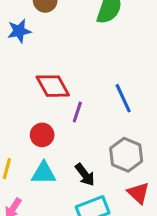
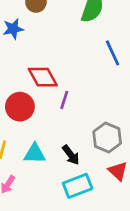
blue line: (123, 98) -> (112, 53), moved
red circle: (42, 135) -> (20, 107), moved, size x1.4

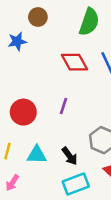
red diamond: (43, 77) -> (74, 62), moved

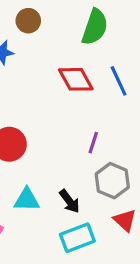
purple line: (64, 106) -> (93, 143), moved

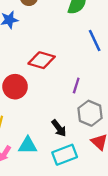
red diamond: (76, 79) -> (42, 60), moved, turned -45
cyan triangle: (27, 200) -> (28, 145), moved

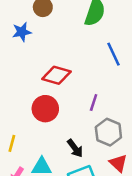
red circle: (15, 87) -> (45, 109), moved

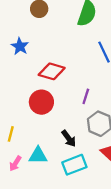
blue star: (22, 32) -> (20, 46), moved, turned -30

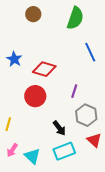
blue star: (20, 46) -> (14, 59), moved
cyan triangle: (38, 156) -> (32, 156), moved, turned 42

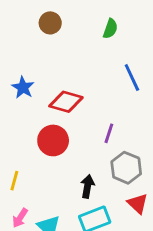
green semicircle: (75, 18) -> (110, 29), size x0.6
black arrow: (59, 128) -> (87, 186), turned -133

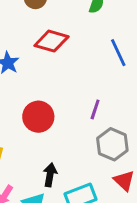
red diamond: (66, 102) -> (51, 41), moved
black arrow: (87, 186) -> (50, 175), moved

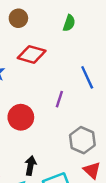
blue line: (118, 53) -> (87, 77), moved
purple line: (95, 109) -> (59, 99), moved

